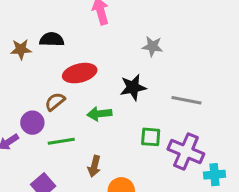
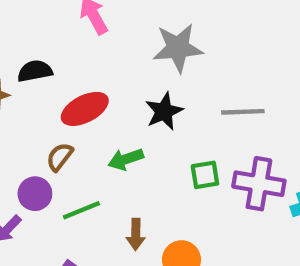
gray star: (152, 46) -> (178, 48), size x1.6

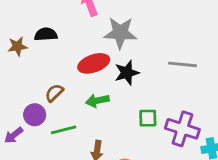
gray star: (178, 48) -> (120, 33), moved
red ellipse: (85, 109) -> (94, 63), moved
gray line: (243, 112) -> (182, 64), moved

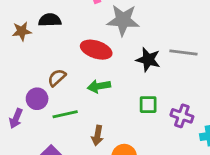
red ellipse: (94, 63) -> (96, 50), turned 36
black star: (127, 73) -> (148, 60), moved, turned 30
purple cross: (182, 129) -> (182, 116), size x0.7
purple arrow: (14, 135) -> (16, 118), turned -30

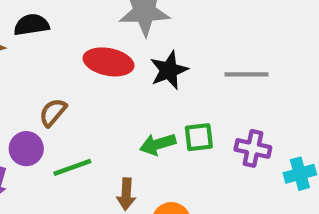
gray line: (183, 53) -> (246, 74), moved
black star: (148, 60) -> (169, 70), moved, turned -30
green arrow: (99, 86) -> (158, 144), moved

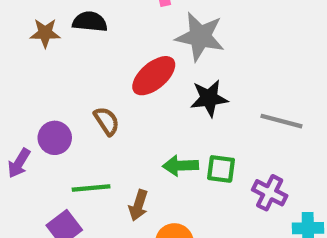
red ellipse: (108, 62) -> (154, 76), turned -66
brown semicircle: (53, 112) -> (107, 121), moved, turned 92
green line: (72, 167) -> (91, 188), moved

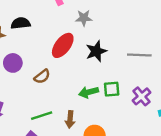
gray star: (200, 37) -> (84, 18), size x0.6
brown semicircle: (107, 121) -> (42, 76), turned 98
purple circle: (55, 138) -> (13, 63), moved
purple cross: (270, 193) -> (142, 96), turned 36

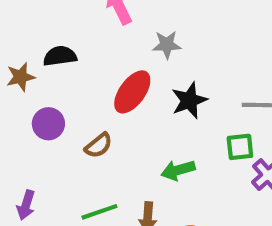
green square: (112, 89) -> (240, 147), moved

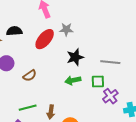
red ellipse: (132, 92) -> (45, 39), moved
green arrow: (178, 170) -> (73, 80), moved

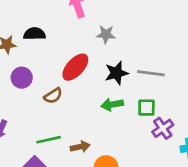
red ellipse: (45, 39) -> (75, 67), moved
gray line: (110, 62) -> (151, 73), moved
brown arrow: (51, 112) -> (80, 147), turned -112

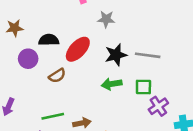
black semicircle: (34, 34) -> (49, 40), moved

